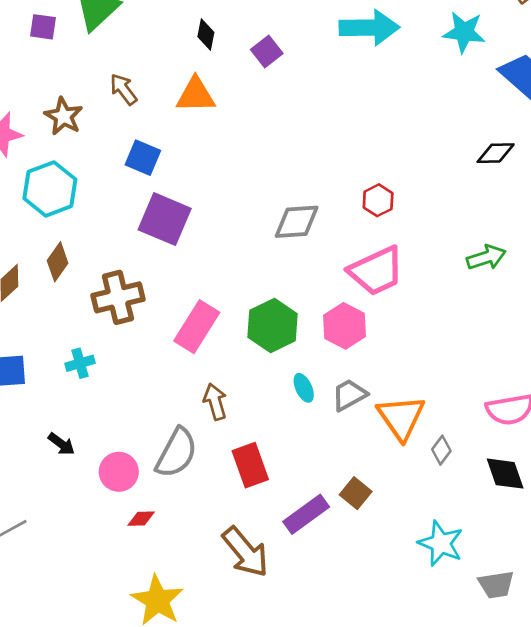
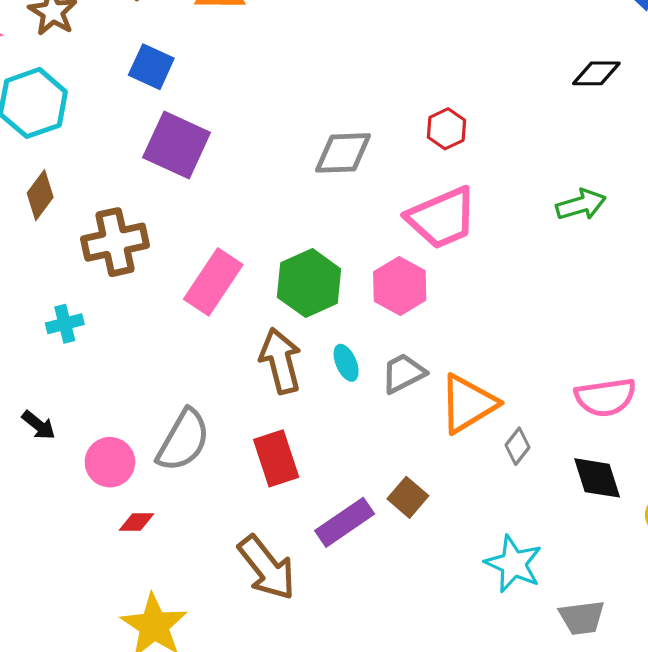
brown arrow: (215, 402) -> (281, 361), moved, size x1.4
orange triangle: (401, 418) -> (468, 404), turned 32

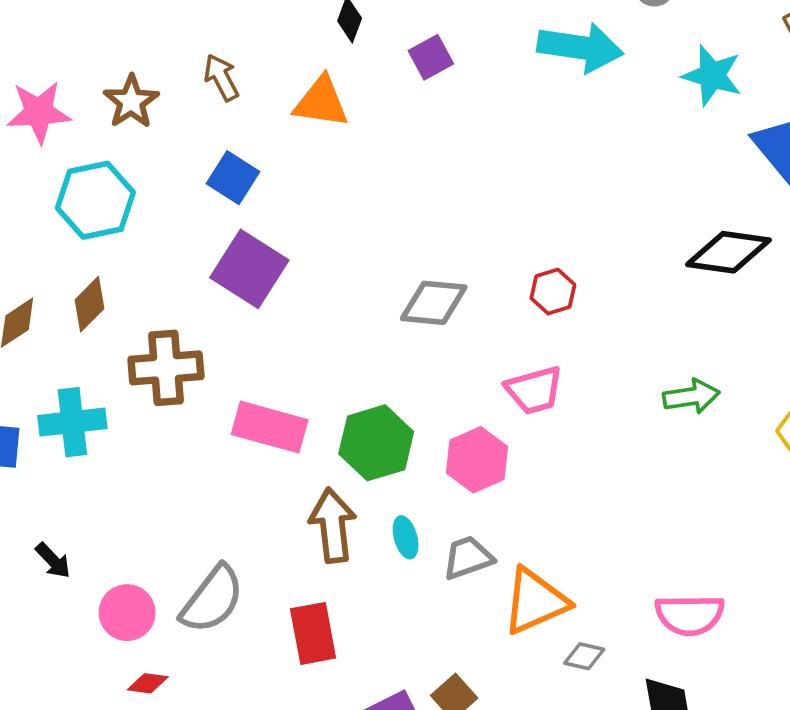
black diamond: (596, 73) -> (728, 252), size x1.5
pink trapezoid: (442, 218) -> (534, 390), size x0.7
pink rectangle: (213, 282) -> (270, 427), turned 64
cyan cross: (65, 324) -> (72, 422), moved, size x1.6
gray diamond: (518, 446) -> (584, 656), turned 57

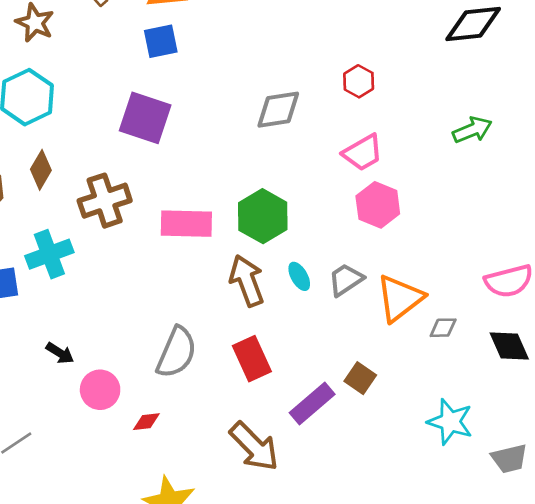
blue square: (233, 178) -> (161, 41), moved, turned -30
pink hexagon: (477, 460) -> (378, 205), moved
pink circle: (127, 613) -> (100, 390), moved

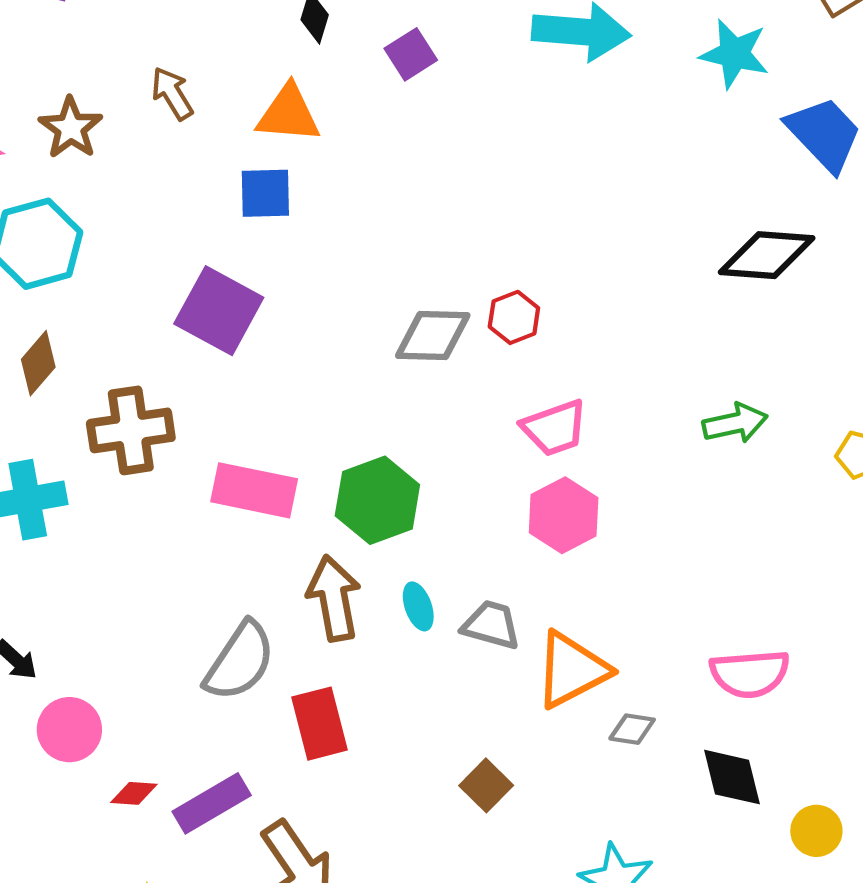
red hexagon: (359, 81) -> (514, 317), moved
gray trapezoid: (346, 280) -> (491, 625), turned 39
gray semicircle: (176, 352) -> (240, 661), moved
purple rectangle: (312, 403) -> (212, 803), moved

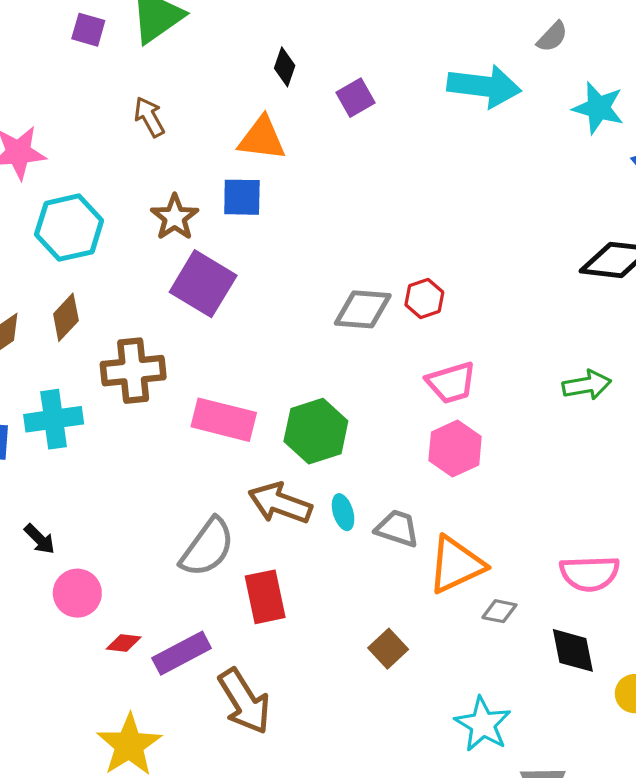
brown arrow: (172, 93) -> (149, 117), moved
brown star: (71, 128) -> (175, 217), moved
brown arrow: (334, 598) -> (280, 503), turned -62

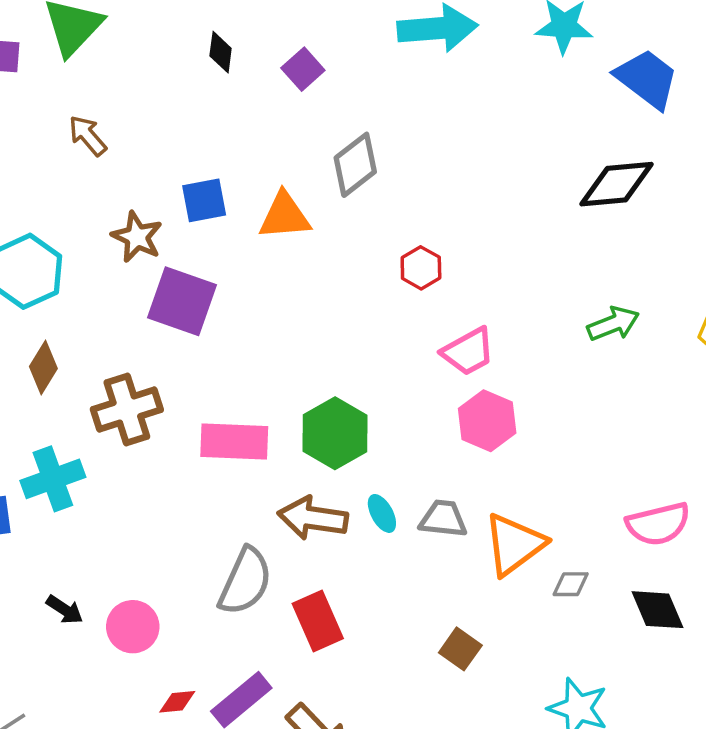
orange triangle: (262, 138) -> (284, 216), moved
gray diamond: (363, 309) -> (355, 165), moved, turned -30
pink circle: (77, 593) -> (133, 627), moved

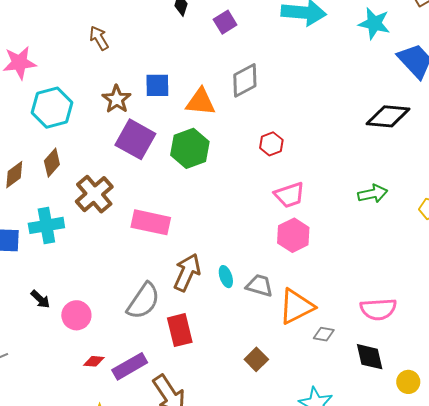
brown cross: (127, 409) -> (94, 194), turned -33
green hexagon: (335, 433) -> (190, 148), moved
brown arrow: (313, 518) -> (187, 272), turned 96

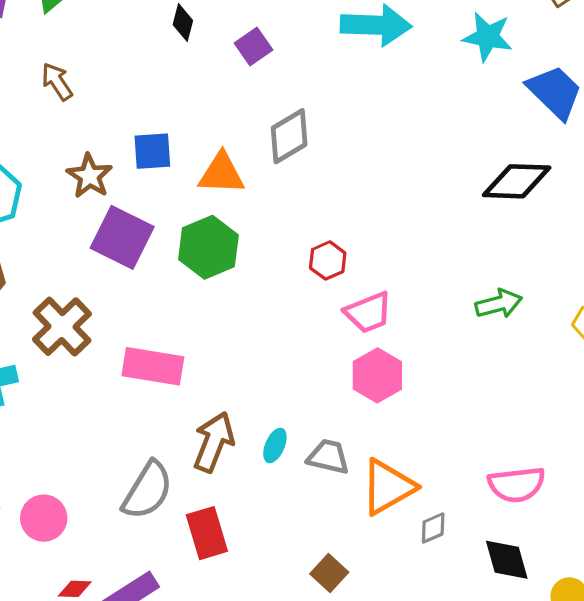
red hexagon: (271, 144) -> (328, 260), moved
cyan ellipse: (226, 277) -> (275, 445), turned 45
gray diamond: (324, 334) -> (433, 528), turned -30

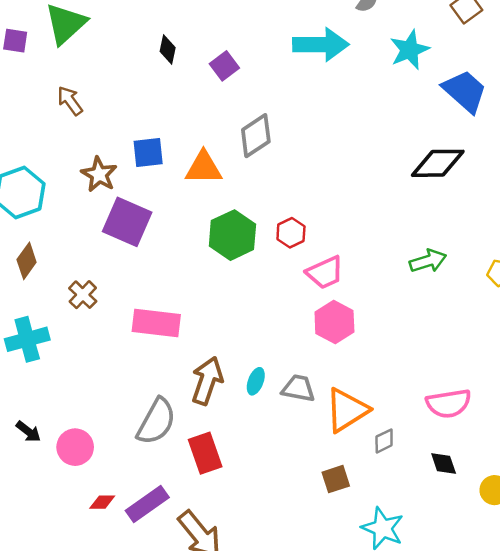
cyan star: (488, 37) -> (409, 50), turned -30
green hexagon: (208, 247) -> (232, 235), moved
brown cross: (62, 327) -> (83, 295), size x0.6
black diamond: (507, 560) -> (444, 463), size x0.7
brown square: (329, 573) -> (336, 479), moved, turned 32

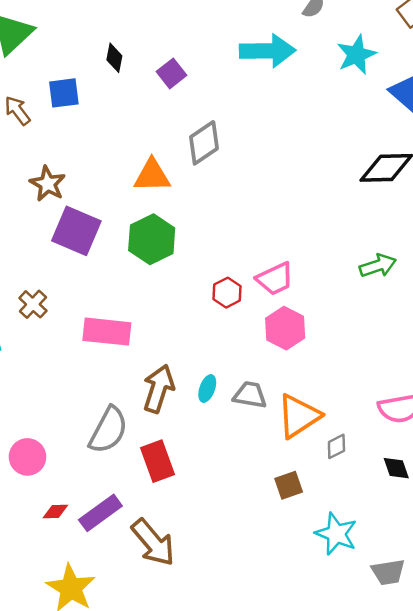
blue square: (148, 152) -> (64, 93), moved
red hexagon: (291, 233) -> (227, 293), moved
green hexagon: (232, 235) -> (152, 239), moved

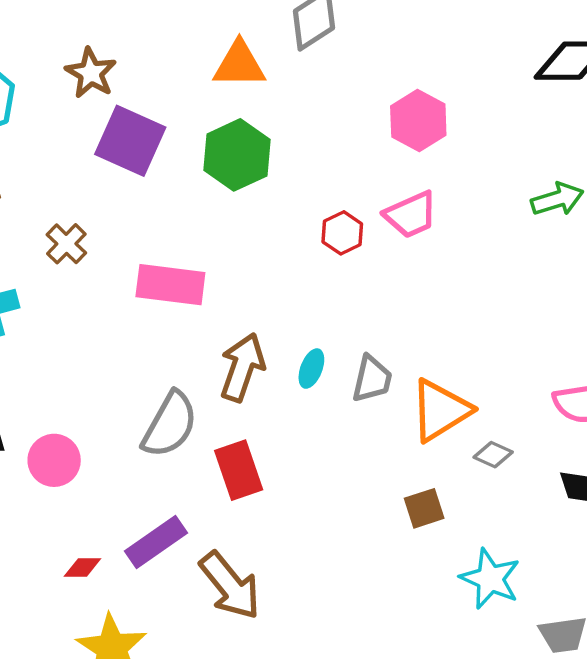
pink hexagon: (285, 328) -> (418, 121), moved
gray trapezoid: (250, 395) -> (372, 379), turned 92
gray diamond: (336, 446) -> (493, 455), turned 50
red diamond: (55, 512) -> (82, 567), moved

